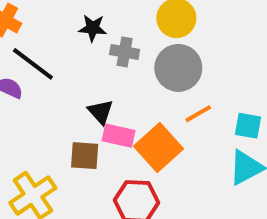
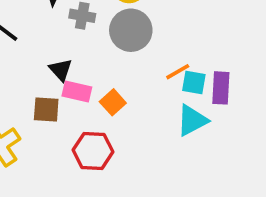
orange line: (198, 114) -> (178, 72), moved
orange square: (158, 148) -> (113, 102), size x0.6

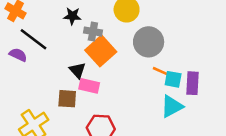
gray circle: (131, 30) -> (149, 42), moved
orange line: (178, 72) -> (161, 72), turned 54
orange square: (113, 102) -> (101, 51), moved, size x1.6

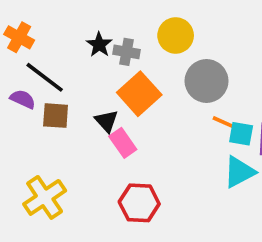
black star: (72, 16) -> (99, 45), turned 30
gray cross: (93, 32) -> (126, 52), moved
pink rectangle: (89, 86) -> (123, 143), turned 42
brown square: (67, 99) -> (56, 116), moved

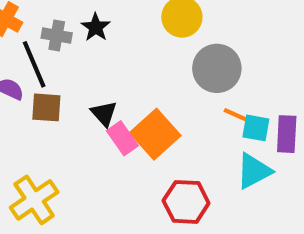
gray cross: (126, 52) -> (57, 36), moved
black line: (45, 77) -> (34, 64), turned 30
orange square: (139, 94) -> (155, 134), moved
red hexagon: (139, 203) -> (186, 202), moved

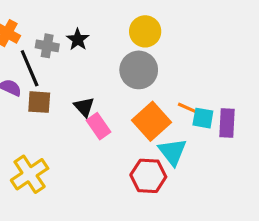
gray circle: (217, 68) -> (139, 70), moved
orange square: (155, 134) -> (152, 121), moved
cyan triangle: (254, 171) -> (172, 152), moved, turned -40

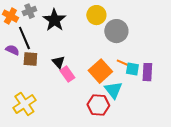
black star: (78, 39) -> (54, 20), size x1.6
gray cross: (47, 46) -> (29, 11), moved, turned -32
gray circle: (139, 70) -> (116, 31), moved

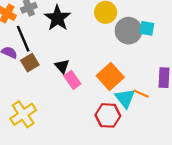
brown square: (30, 59) -> (30, 63), turned -35
orange line: (123, 63) -> (141, 94), moved
cyan square: (132, 69) -> (147, 28), moved

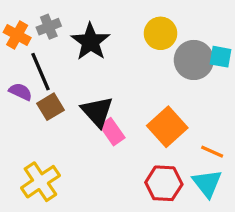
black triangle: (62, 66) -> (97, 112), size x1.5
cyan triangle: (125, 98) -> (207, 183), moved

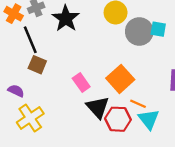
purple semicircle: (20, 92) -> (16, 91), moved
brown square: (50, 107) -> (37, 65), turned -36
black triangle: (97, 112) -> (98, 107), moved
orange line: (212, 152) -> (138, 104), moved

